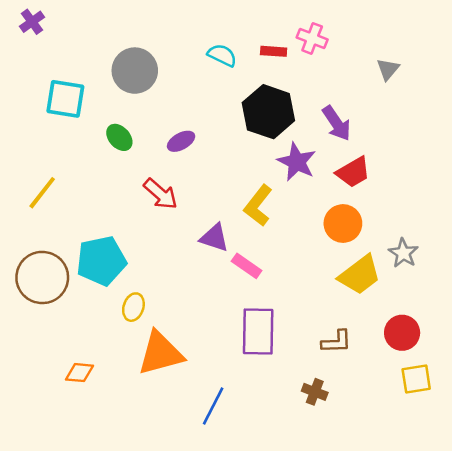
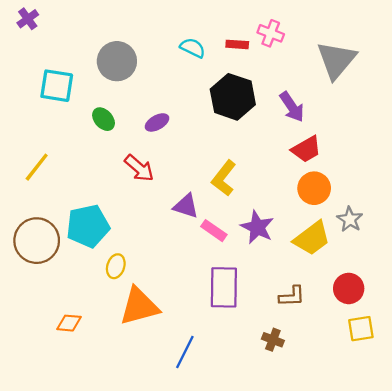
gray triangle: (388, 69) -> (336, 60), size x2.0
purple star: (297, 162) -> (257, 227), moved
orange circle: (343, 224) -> (314, 188), moved

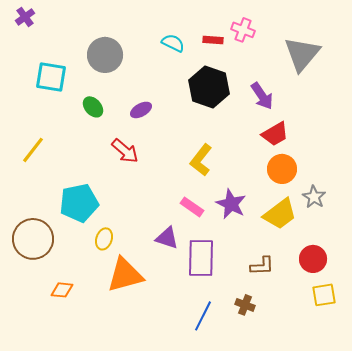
purple triangle: (186, 206) -> (167, 238), moved
brown circle: (37, 241) -> (33, 239), moved
blue line: (185, 352) -> (203, 316), moved

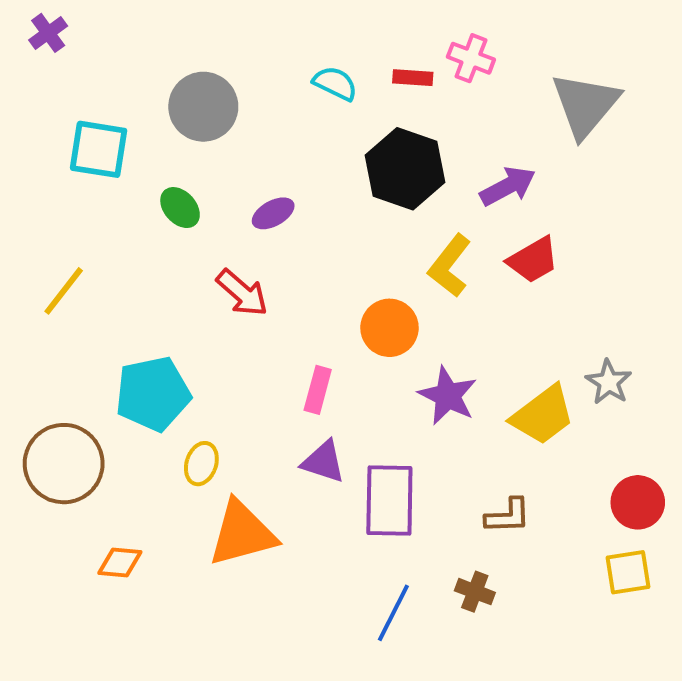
purple arrow: (262, 96) -> (508, 186), turned -84
yellow L-shape: (201, 160) -> (450, 266), moved
orange circle: (282, 169) -> (389, 328), moved
pink rectangle: (192, 207) -> (318, 390), moved, turned 70
red circle: (313, 259) -> (638, 502), moved

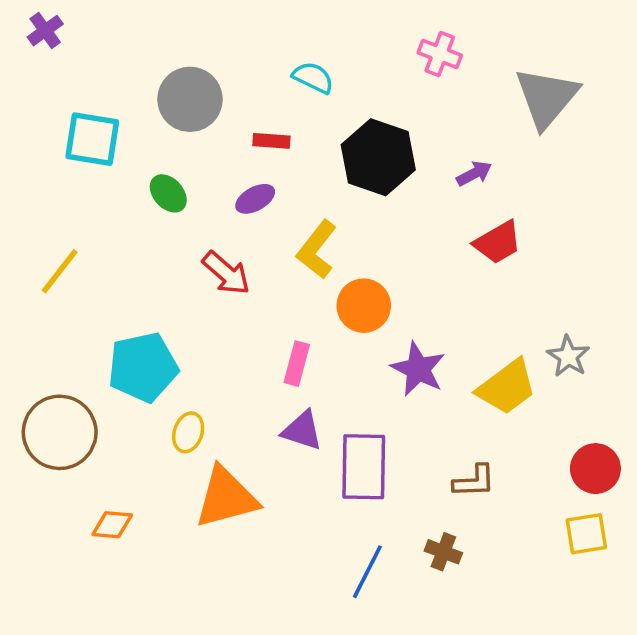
red rectangle: (413, 78) -> (271, 141), moved
purple arrow: (508, 186) -> (474, 174), size x0.7
yellow L-shape: (450, 266) -> (317, 250), moved

